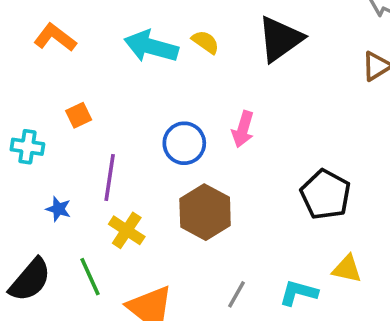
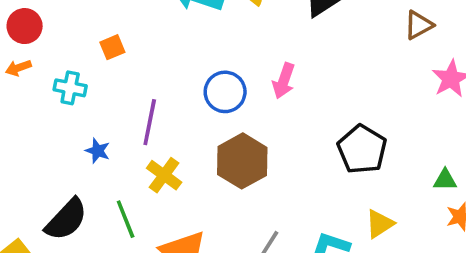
orange square: (79, 115) -> (112, 47), moved
yellow triangle: (347, 269) -> (380, 224), turned -48

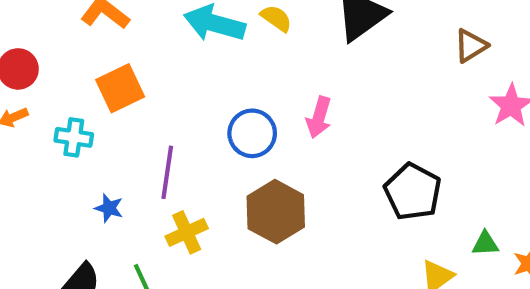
orange square: (112, 47) -> (120, 88), size x1.6
yellow cross: (164, 175) -> (187, 232), turned 32
green triangle: (445, 180) -> (485, 244), moved

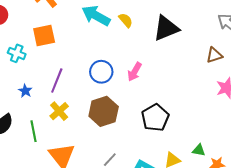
black pentagon: (413, 192) -> (155, 118), moved
yellow cross: (187, 232) -> (59, 111), turned -30

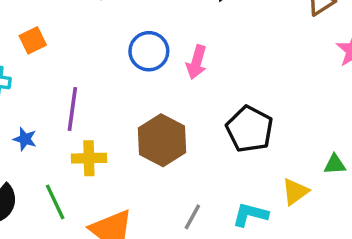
orange square: (44, 36) -> (33, 40), size x0.7
blue circle: (101, 72) -> (149, 51), moved
yellow cross: (59, 111) -> (89, 158), turned -36

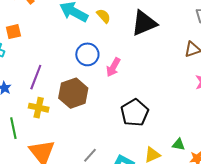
orange square: (33, 40) -> (13, 32), moved
brown hexagon: (162, 140) -> (73, 93), moved

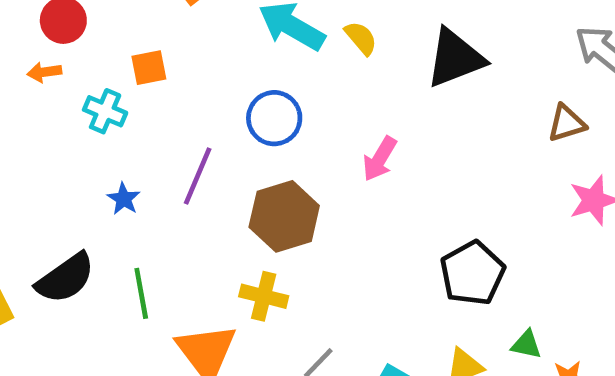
blue circle: (87, 54) -> (274, 118), moved
yellow cross: (39, 108) -> (264, 296), moved
black pentagon: (135, 113) -> (472, 273), moved

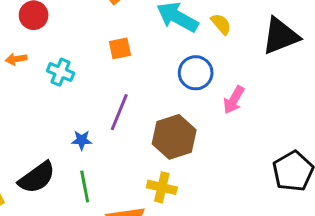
orange square: (149, 68) -> (120, 48), moved
orange arrow: (44, 72) -> (16, 59), moved
blue circle: (274, 118) -> (196, 73), moved
blue star: (124, 199) -> (82, 140), moved, turned -30

